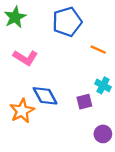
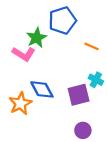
green star: (15, 17) -> (37, 38), moved
purple square: (84, 102) -> (79, 95), size x1.5
purple circle: (103, 134) -> (83, 130), moved

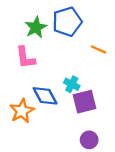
green star: (37, 38) -> (36, 27), moved
pink L-shape: (24, 54) -> (25, 58), turned 50
cyan cross: (96, 80) -> (72, 84), moved

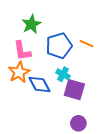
blue pentagon: (67, 22) -> (59, 46), moved
purple square: (84, 102) -> (74, 90), turned 30
orange star: (22, 111) -> (19, 72), moved

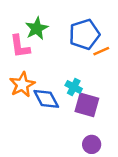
orange line: (87, 44) -> (101, 51), turned -48
blue pentagon: (59, 46) -> (84, 34), moved
pink L-shape: (22, 51) -> (20, 46), moved

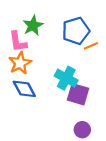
orange star: (22, 85) -> (20, 63), moved
cyan cross: (74, 87) -> (66, 78), size x1.5
blue diamond: (46, 99) -> (24, 89), moved

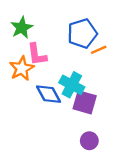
green star: (33, 26) -> (22, 28), moved
pink L-shape: (18, 42) -> (37, 54), moved
blue diamond: (24, 89) -> (49, 94), moved

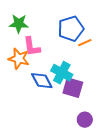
green star: (22, 28) -> (19, 24), turned 30
orange star: (22, 68) -> (19, 59), turned -30
purple circle: (89, 141) -> (85, 120), moved

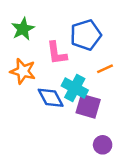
green star: (19, 24) -> (23, 29), turned -30
orange line: (85, 43) -> (105, 69), moved
pink L-shape: (32, 47) -> (57, 53), moved

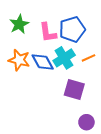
pink L-shape: (57, 53) -> (48, 32), moved
cyan cross: (75, 88) -> (64, 58), moved, turned 30
blue diamond: (51, 98) -> (43, 62), moved

